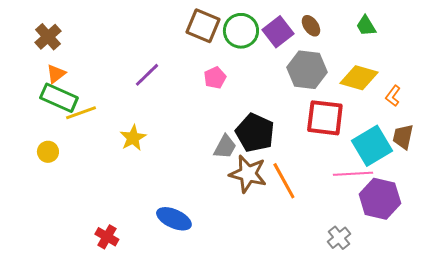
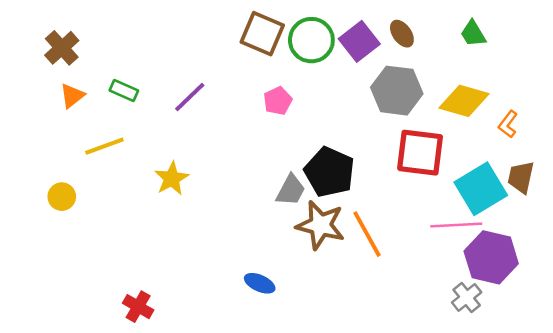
green rectangle: (59, 98) -> (124, 91), moved, size x0.6
blue ellipse: (174, 219) -> (260, 283), moved, size x0.7
gray cross: (339, 238) -> (467, 297), moved

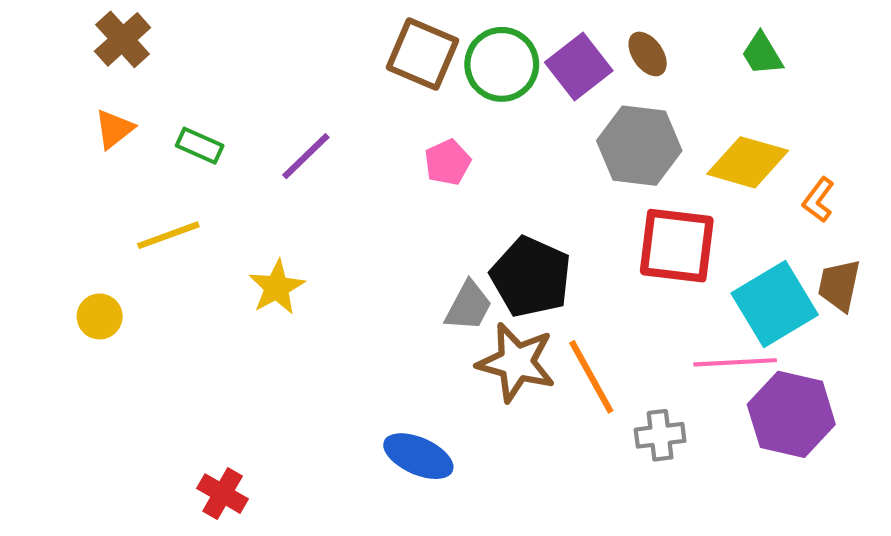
brown cross: (62, 48) -> (123, 39), moved
orange triangle: (72, 96) -> (114, 129), moved
blue ellipse: (260, 283) -> (418, 456), size x1.4
gray cross: (467, 297) -> (660, 435), moved, turned 32

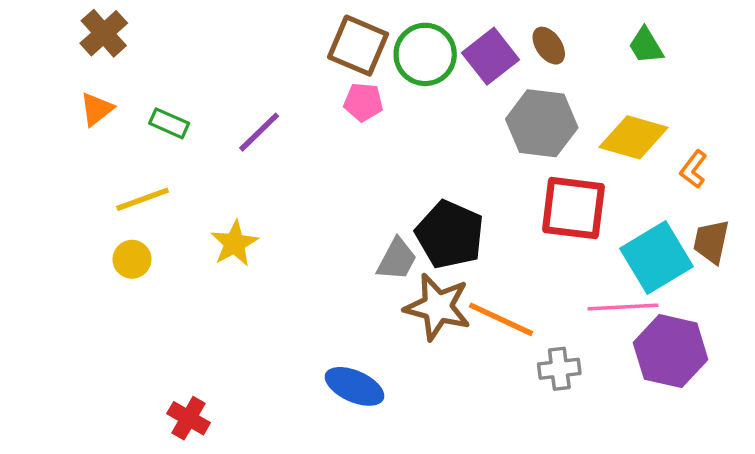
pink pentagon: (448, 162) -> (363, 102), moved, turned 30
yellow circle: (100, 316) -> (132, 259), moved
orange line: (591, 377) -> (501, 319), turned -36

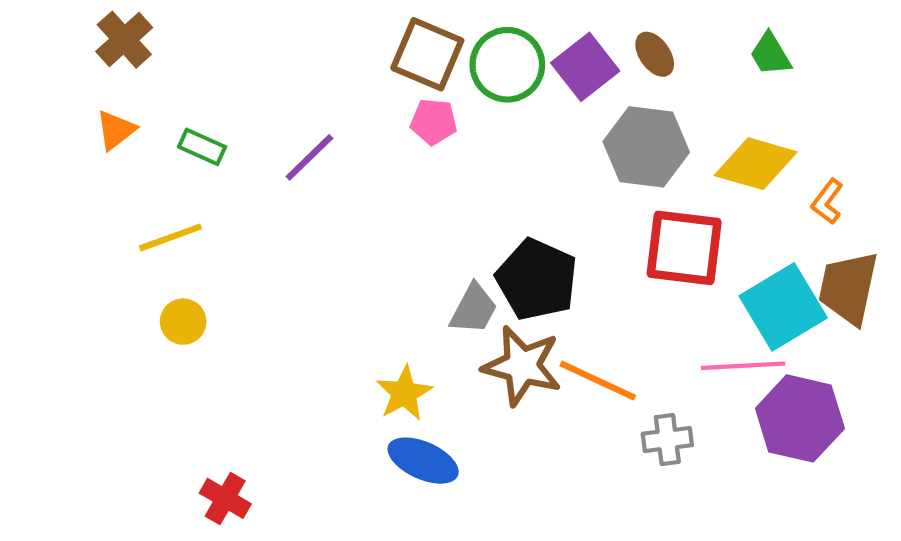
brown trapezoid: (711, 242) -> (848, 288), size x1.4
yellow star: (234, 243) -> (404, 393), moved
yellow circle: (132, 259) -> (183, 322), moved

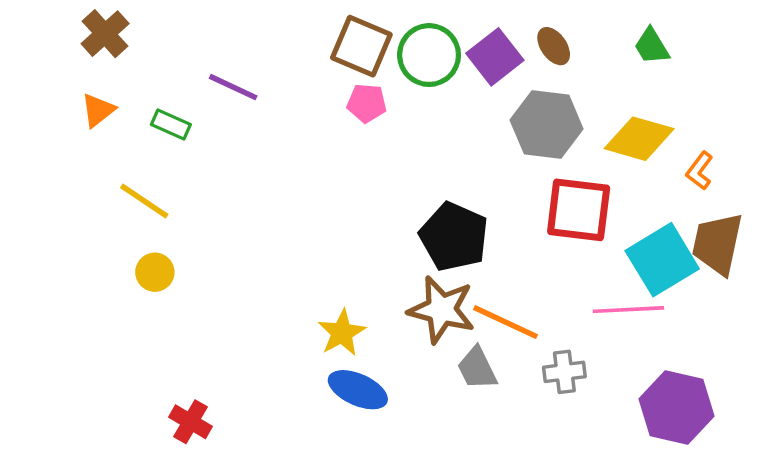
purple line: (309, 157) -> (233, 87), moved, turned 69
yellow line: (170, 237) -> (144, 201), turned 54
gray trapezoid: (474, 309) -> (477, 368), moved, turned 126
purple hexagon: (800, 418) -> (676, 408), moved

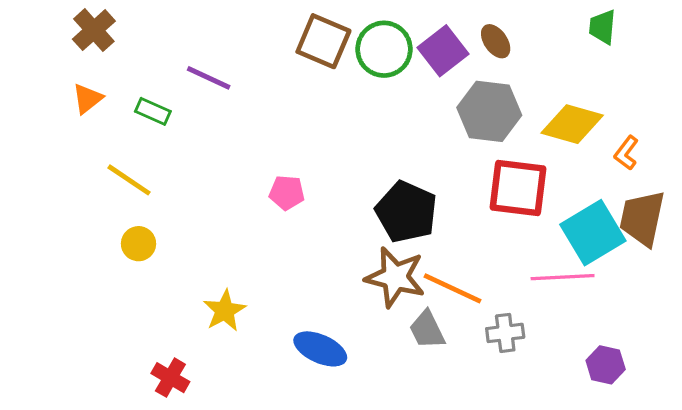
green trapezoid: (652, 46) -> (602, 27), moved, turned 36
pink pentagon: (367, 103) -> (287, 193), moved
yellow star: (342, 333) -> (225, 311), moved
purple hexagon: (676, 408) -> (606, 365), size x0.6

